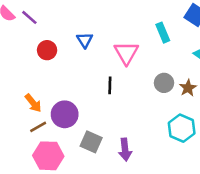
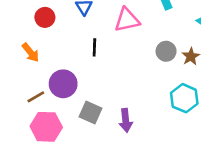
pink triangle: (126, 53) -> (127, 20), turned 48
black line: (110, 85) -> (94, 47), moved
orange arrow: (33, 103) -> (31, 53), moved

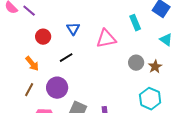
black line: (94, 47) -> (66, 58), moved, turned 56
brown line: (36, 97) -> (29, 90), moved, turned -32

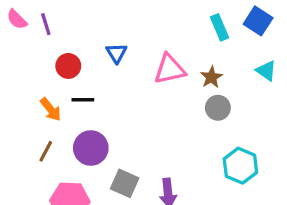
purple line: (29, 11) -> (46, 24), turned 32
cyan rectangle: (135, 23) -> (219, 27), moved
black line: (66, 58) -> (83, 100), moved, turned 32
brown star: (155, 67) -> (211, 77), moved

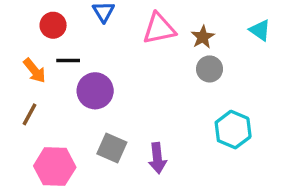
purple circle: (91, 148) -> (95, 91), moved

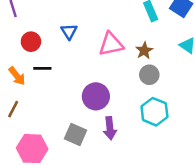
purple circle: (95, 91) -> (96, 96), moved
cyan hexagon: (233, 130) -> (154, 112), moved
purple arrow: (157, 158) -> (110, 128), moved

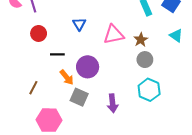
red circle: (31, 42) -> (39, 33), moved
orange arrow: (17, 76) -> (67, 77), moved
purple circle: (96, 96) -> (88, 67), moved
gray square: (75, 135) -> (79, 97), moved

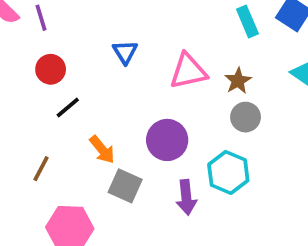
black line: (57, 54) -> (68, 108), moved, turned -40
purple circle: (88, 67) -> (167, 140), moved
cyan hexagon: (149, 90) -> (228, 172), moved

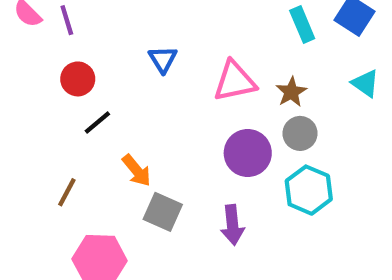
purple circle: (167, 140) -> (248, 153), moved
cyan hexagon: (228, 172) -> (309, 190), moved

